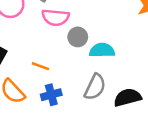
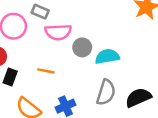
orange line: (40, 66) -> (46, 71), moved

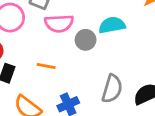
cyan semicircle: (107, 56) -> (112, 25), moved

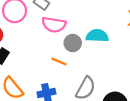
orange line: (46, 66) -> (59, 61), moved

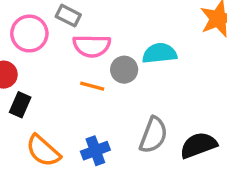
orange line: (59, 61) -> (92, 86), moved

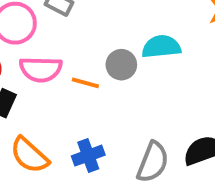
pink semicircle: (92, 46) -> (41, 69), moved
gray semicircle: (153, 135) -> (153, 162), moved

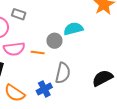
gray semicircle: (153, 162) -> (63, 73), moved

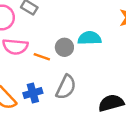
blue cross: (44, 89) -> (33, 93), moved

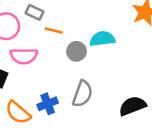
orange line: (42, 57) -> (54, 31), moved

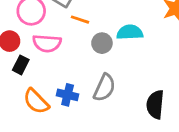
blue cross: (48, 104) -> (68, 95), turned 30
black semicircle: (132, 106) -> (155, 104), turned -68

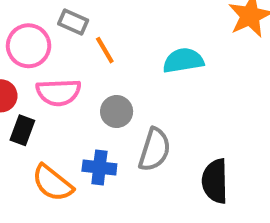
orange line: (80, 20) -> (105, 50), turned 48
gray circle: (102, 43) -> (117, 112), moved
black semicircle: (155, 104) -> (215, 181), moved

